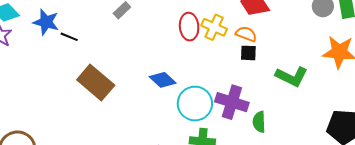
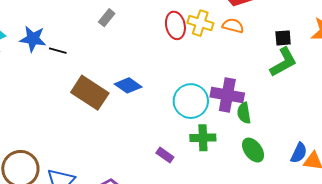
black square: (248, 53) -> (283, 38), moved
green L-shape: (292, 76) -> (283, 62), turned -48
blue diamond: (163, 80) -> (128, 85), moved
green semicircle: (259, 122) -> (244, 113), moved

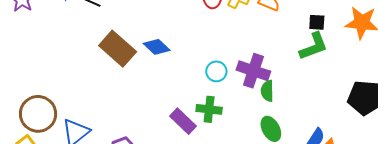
cyan circle: (191, 101) -> (216, 71), size x0.6
green cross: (203, 138) -> (209, 109), moved
purple rectangle: (165, 155) -> (183, 121), size x1.5

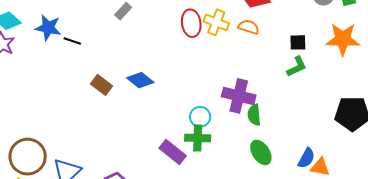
green L-shape: (314, 46) -> (297, 67), size x0.7
brown rectangle: (118, 49) -> (102, 85), size x0.6
cyan circle: (216, 71) -> (200, 117), moved

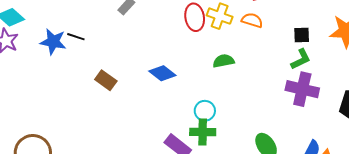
blue star: (48, 28) -> (53, 42), moved
blue diamond: (140, 80) -> (162, 73), moved
purple cross: (239, 96) -> (302, 89), moved
green semicircle: (254, 115) -> (224, 61), moved, turned 85

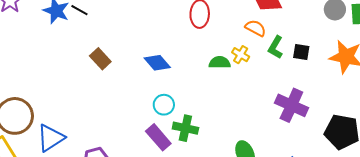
yellow cross: (220, 16) -> (241, 55), moved, size x0.7
green L-shape: (301, 59) -> (276, 47), moved, turned 135
cyan circle: (205, 111) -> (164, 105), moved

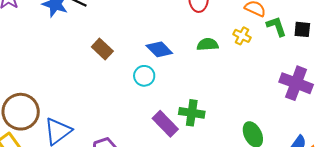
green L-shape: (276, 47) -> (276, 26), turned 135
green semicircle: (220, 62) -> (208, 44), moved
cyan circle: (164, 105) -> (144, 76), moved

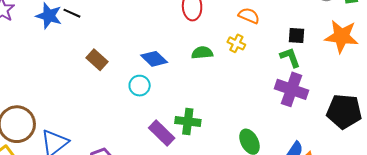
green L-shape: (276, 26) -> (290, 57), moved

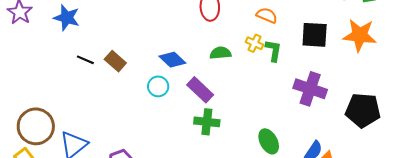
black line: (72, 13) -> (85, 60), moved
black square: (297, 36) -> (315, 35), size x1.6
green L-shape: (290, 57) -> (273, 50), moved, turned 30
purple rectangle: (162, 133) -> (200, 90), moved

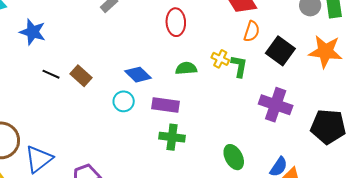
orange semicircle: (267, 15) -> (252, 31), moved, turned 85
black square: (315, 35) -> (280, 51), turned 32
purple rectangle: (200, 90) -> (166, 105), turned -36

